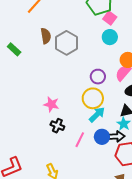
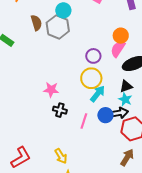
cyan circle: (110, 37) -> (63, 10), moved

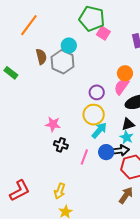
yellow arrow: (61, 156) -> (60, 191), turned 49

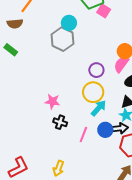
brown semicircle: (41, 57) -> (15, 24), moved, turned 98

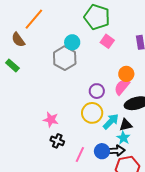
pink square: (104, 11) -> (107, 41), moved
brown semicircle: (15, 24) -> (18, 40), turned 56
cyan arrow: (99, 108) -> (111, 121), moved

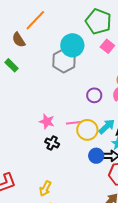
cyan circle: (72, 42) -> (72, 45), size x1.5
yellow circle: (92, 113) -> (87, 130), moved
pink line: (80, 155) -> (74, 123), moved, turned 56

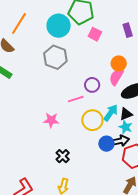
cyan circle: (72, 45) -> (59, 26), moved
pink line: (74, 123) -> (76, 99), moved
black cross: (52, 143) -> (63, 156), moved, turned 32

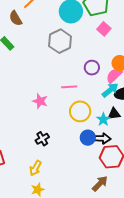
purple circle: (92, 85) -> (92, 68), moved
cyan arrow: (111, 113) -> (110, 90), moved
cyan star: (126, 127) -> (103, 119), moved

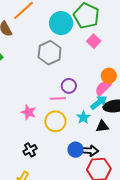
purple circle: (92, 68) -> (69, 86), moved
yellow circle: (80, 111) -> (55, 121), moved
cyan star: (103, 119) -> (83, 117), moved

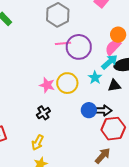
purple circle: (69, 86) -> (79, 47), size x1.6
pink line: (58, 98) -> (63, 43), moved
pink star: (29, 112) -> (47, 85), moved

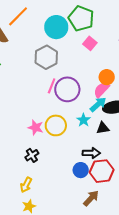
pink line: (63, 43) -> (52, 86), turned -63
blue circle: (89, 110) -> (81, 170), moved

